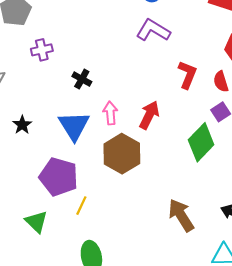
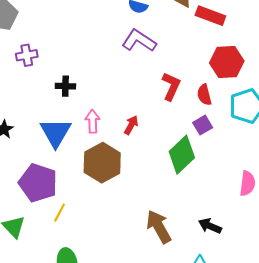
black cross: (82, 79) -> (65, 86), turned -30
red arrow: (149, 115) -> (131, 125), size x0.7

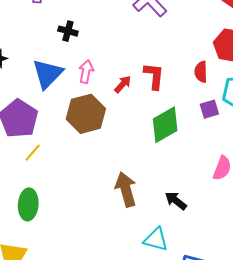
red L-shape: (171, 86) -> (154, 76), moved, turned -32
purple square: (203, 125) -> (209, 109), moved

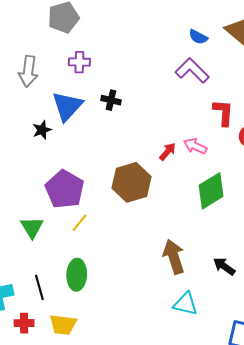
pink arrow: (86, 72) -> (195, 146), moved, turned -75
blue triangle: (48, 74) -> (67, 106), moved
red L-shape: (154, 76) -> (223, 113), moved
cyan triangle: (156, 239) -> (185, 304), moved

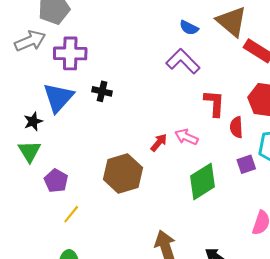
purple cross: (79, 62) -> (70, 53), size x1.5
gray arrow: (28, 71) -> (30, 41), moved, turned -120
purple pentagon: (65, 189) -> (56, 181), size x0.6
green triangle: (32, 227) -> (30, 151), moved

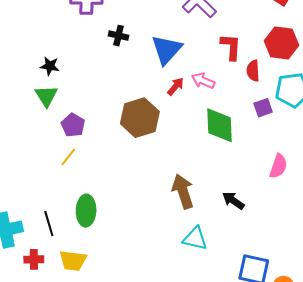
blue triangle: (58, 98) -> (167, 50), moved
black star: (33, 121) -> (50, 66), turned 30
green diamond: (203, 181) -> (219, 125), turned -60
yellow line: (71, 214) -> (68, 157), moved

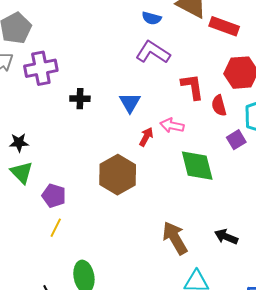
blue triangle: (167, 50) -> (130, 103), size x0.7

